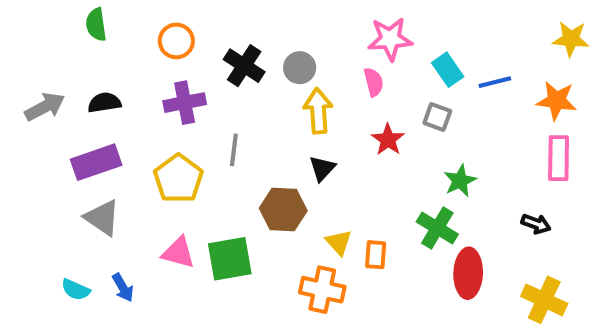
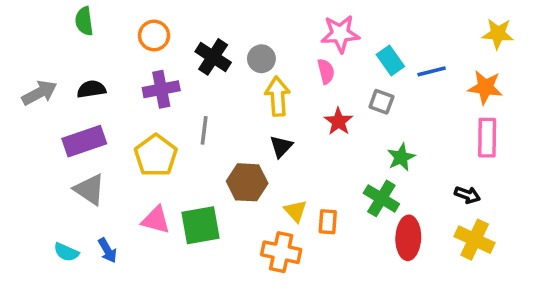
yellow cross: (544, 300) -> (475, 240), moved

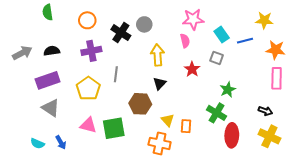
yellow star: (498, 34) -> (264, 20), moved
gray circle: (261, 59) -> (144, 24), moved

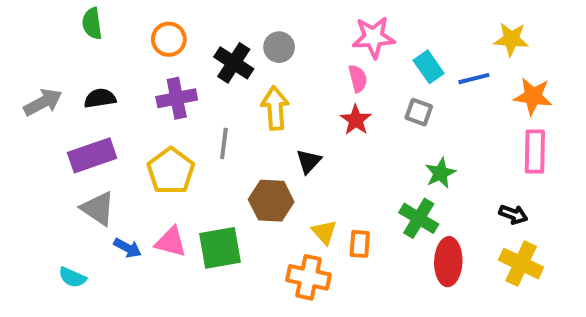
yellow arrow: (158, 55) -> (275, 108), moved
red star: (192, 69) -> (356, 120), moved
blue arrow: (61, 142) -> (127, 248), moved, turned -32

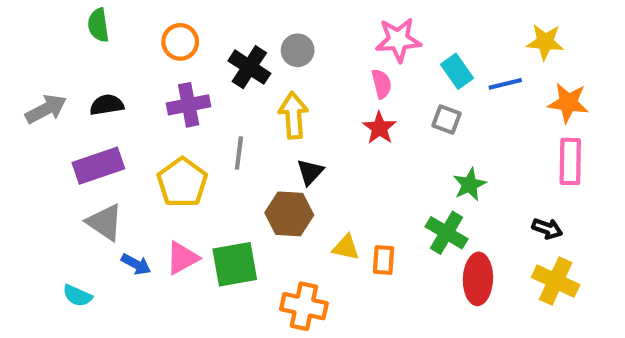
black triangle: (309, 161) -> (310, 172), moved
yellow triangle: (324, 232) -> (346, 247), turned -36
pink triangle: (171, 242) -> (182, 258), turned -44
orange cross: (309, 277) -> (304, 306), moved

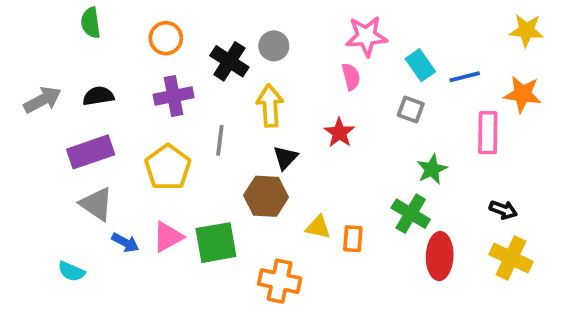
yellow star: (545, 42) -> (526, 30), moved
red star: (379, 128) -> (339, 133), moved
pink rectangle: (570, 161) -> (488, 133), moved

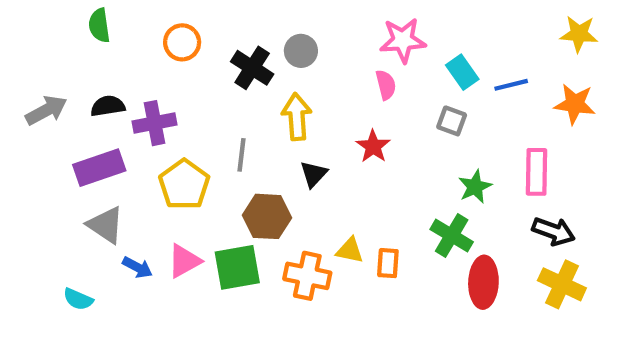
purple cross: (174, 96) -> (154, 123), moved
pink rectangle: (488, 133) -> (537, 172), moved
brown hexagon: (266, 196) -> (267, 216), moved
black arrow: (503, 210) -> (553, 231), size x1.4
orange cross: (280, 281) -> (307, 276), moved

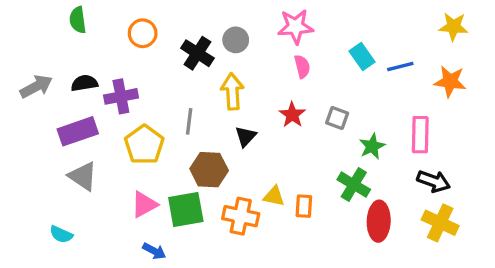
pink star: (403, 40) -> (296, 27), moved
gray square: (452, 121) -> (337, 118), moved
blue arrow: (138, 267) -> (154, 251), moved

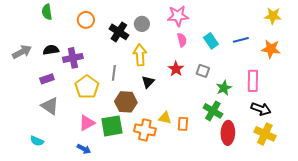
cyan rectangle: (362, 57) -> (211, 41), moved
purple rectangle: (78, 131) -> (47, 79), size x0.6
blue arrow: (154, 251) -> (84, 149), moved

